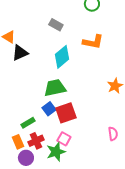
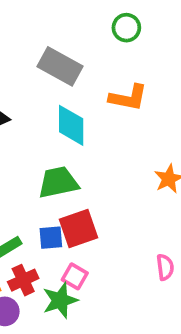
gray rectangle: (56, 25) -> (60, 66), size x1.6
cyan diamond: (62, 57) -> (71, 125), turned -50
blue square: (49, 109) -> (51, 238), moved, turned 32

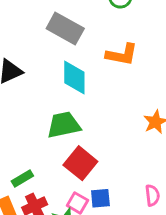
red square: (78, 228) -> (80, 163), turned -32
blue square: (51, 238) -> (100, 198), moved

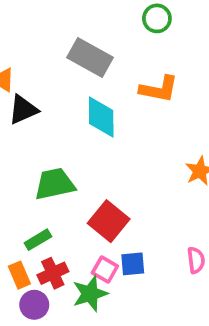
green trapezoid: (64, 125) -> (55, 184), moved

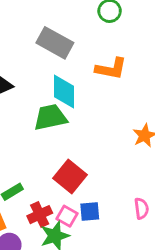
green trapezoid: (55, 184) -> (50, 117), moved
red cross: (53, 273) -> (40, 215), moved

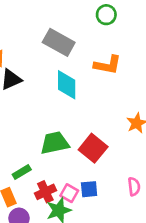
green trapezoid: (50, 117) -> (55, 143), moved
red square: (70, 177) -> (93, 148), moved

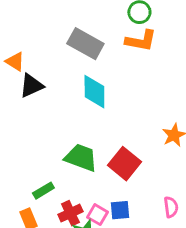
orange L-shape: (108, 65) -> (141, 41), moved
green trapezoid: (55, 143) -> (81, 158), turned 32

